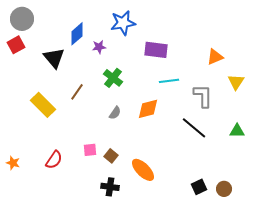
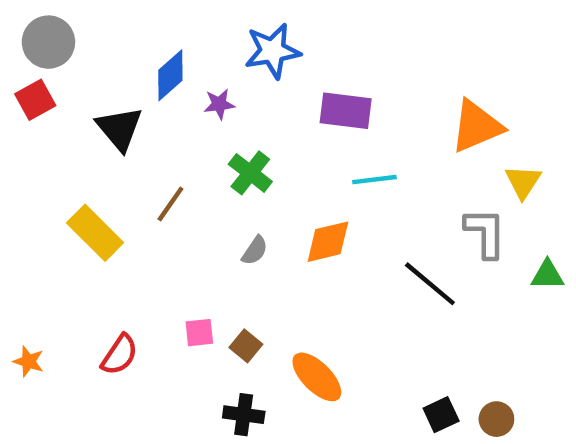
orange triangle: (215, 57) -> (477, 126), size x1.5
gray L-shape: (203, 96) -> (485, 233), moved
green triangle: (237, 131) -> (547, 275), moved

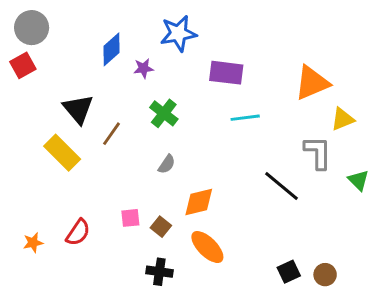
black triangle: (119, 129) -> (78, 109), moved
yellow triangle: (523, 182) -> (343, 119), turned 35
orange diamond: (328, 242) -> (199, 202), moved
green triangle: (547, 275) -> (359, 180), turned 45
orange star: (29, 361) -> (33, 243), moved, turned -30

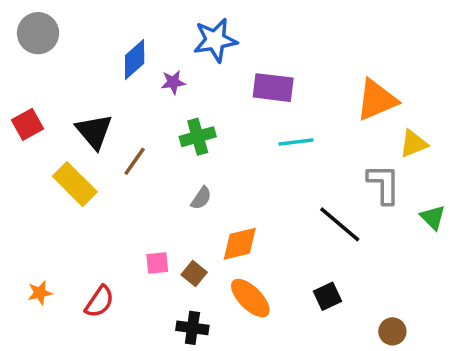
red square: (23, 65) -> (27, 124), moved
green cross: (164, 113) -> (198, 137), turned 36
red semicircle: (78, 232) -> (99, 302), moved
black square: (289, 272) -> (328, 296), moved

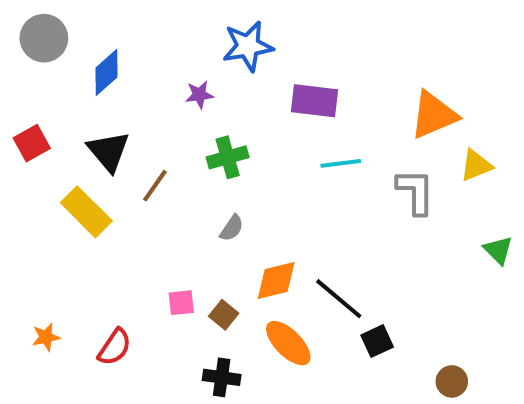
blue diamond: (135, 59) -> (107, 72), moved
gray L-shape: (384, 184) -> (415, 192), moved
black line: (340, 224) -> (339, 299), moved

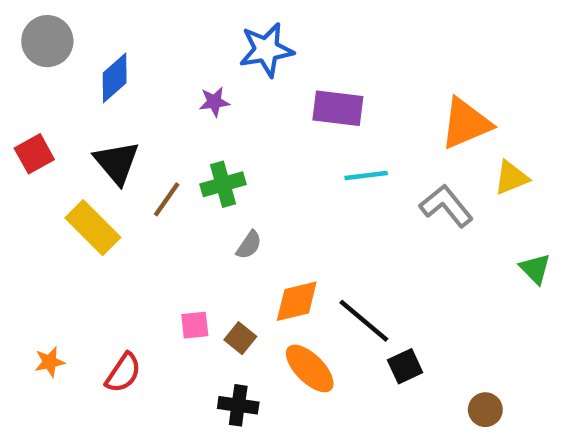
green cross: (228, 157) -> (223, 184), moved
gray L-shape: (415, 192) -> (446, 206), turned -39

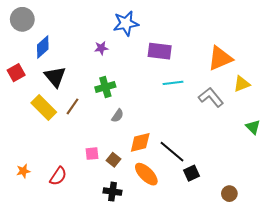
blue diamond: (115, 78) -> (43, 47), moved
brown line: (167, 199) -> (73, 106), moved

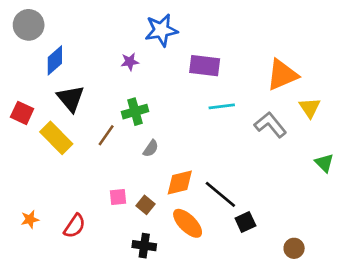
red square: (16, 73) -> (22, 113), moved, turned -36
yellow triangle: (242, 84) -> (310, 108), turned -42
brown line: (73, 106) -> (106, 135), moved

